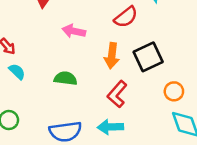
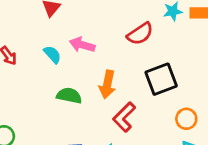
orange arrow: (112, 56) -> (107, 84), moved
cyan semicircle: (17, 71) -> (52, 54), moved

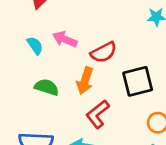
red semicircle: (140, 34) -> (104, 52), moved

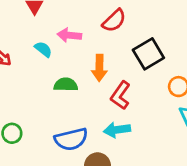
red semicircle: (104, 52) -> (114, 21), moved

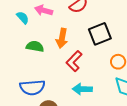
cyan arrow: (117, 130) -> (82, 89), moved

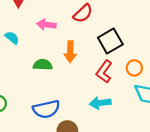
cyan semicircle: (23, 18) -> (12, 38), moved
red L-shape: (74, 61) -> (104, 72), moved

